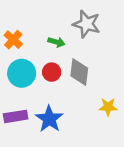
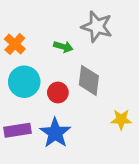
red circle: (52, 72) -> (58, 93), moved

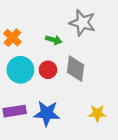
red circle: (58, 93) -> (48, 70), moved
yellow star: (121, 119) -> (97, 113), moved
blue star: (55, 133) -> (47, 113), turned -30

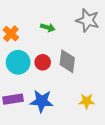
gray star: (82, 23) -> (88, 20), moved
green arrow: (54, 40) -> (48, 28), moved

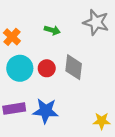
yellow star: (87, 101) -> (102, 121), moved

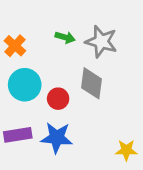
gray star: (96, 22) -> (101, 42), moved
red circle: (47, 68) -> (58, 99), moved

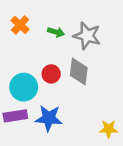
orange cross: (15, 46) -> (20, 25), moved
cyan circle: (25, 85) -> (24, 87), moved
red circle: (58, 99) -> (51, 74), moved

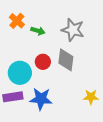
green arrow: (56, 32) -> (38, 31), moved
yellow star: (109, 129) -> (91, 97), moved

